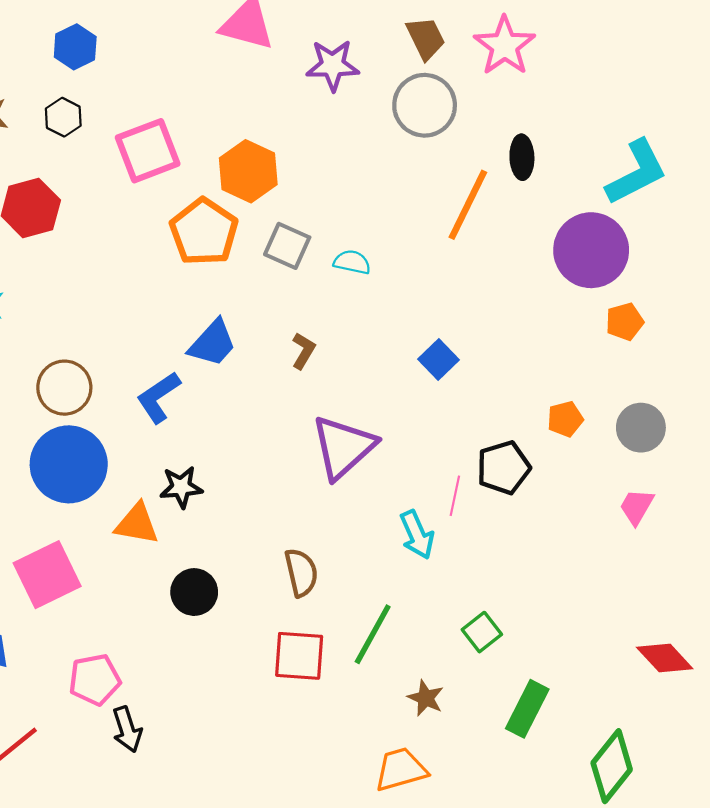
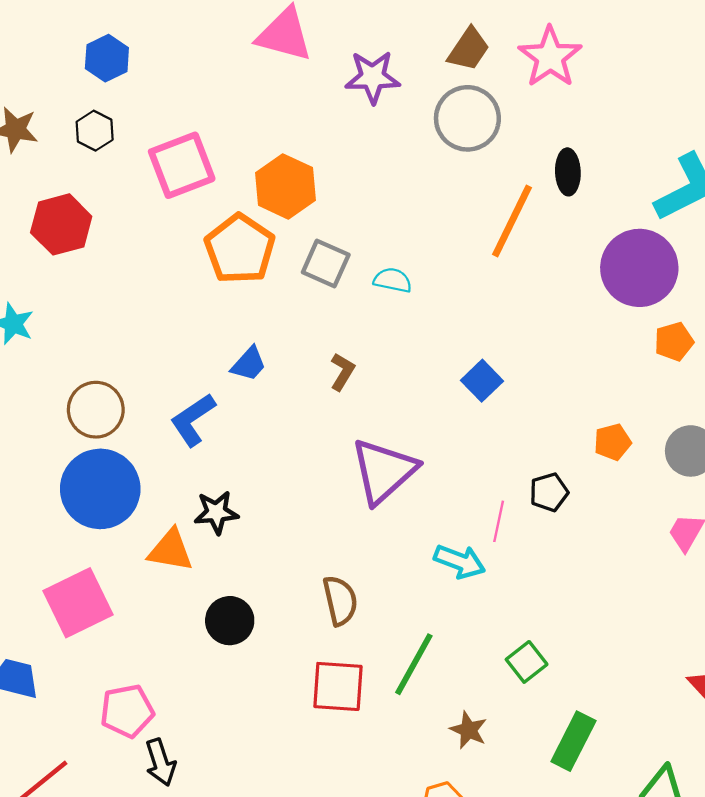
brown trapezoid: (426, 38) -> (469, 49), turned 60
blue trapezoid: (213, 343) -> (249, 364), size x0.7
black pentagon: (504, 468) -> (549, 492), size x0.7
cyan arrow: (417, 535) -> (460, 561), turned -45

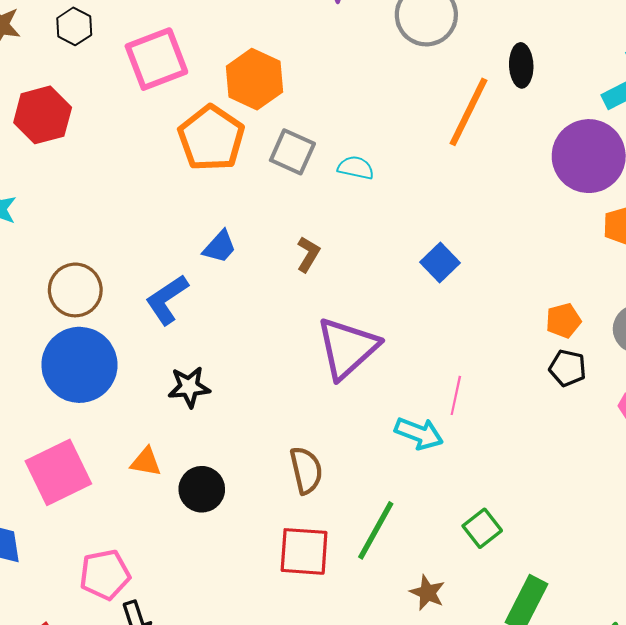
black pentagon: (549, 492) -> (568, 368), moved, turned 30
orange triangle: (171, 550) -> (146, 462), moved, size x0.7

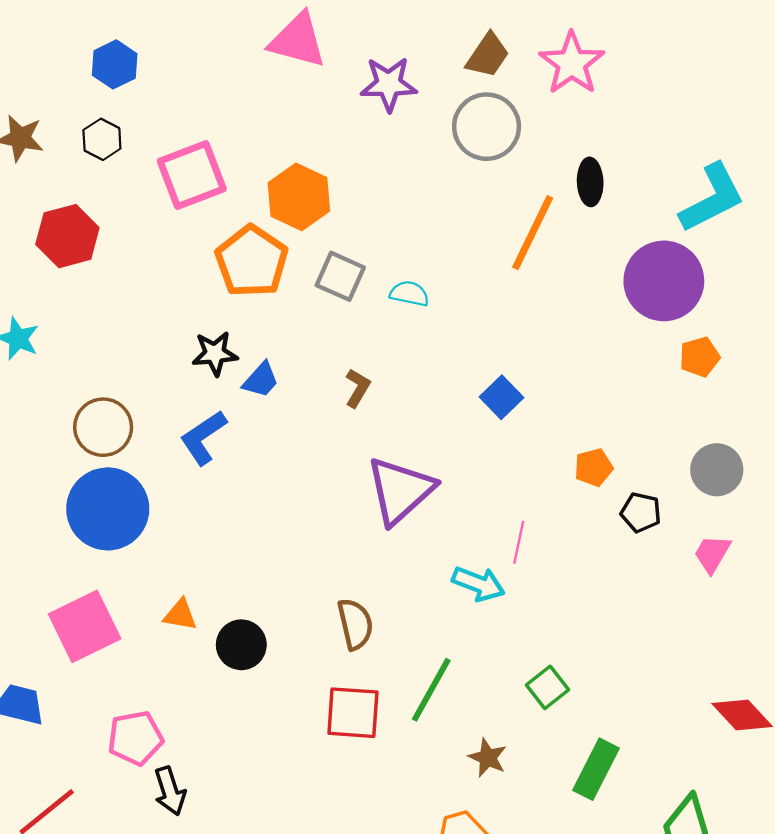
orange pentagon: (563, 321) -> (594, 467), moved
black star: (189, 387) -> (215, 353), moved

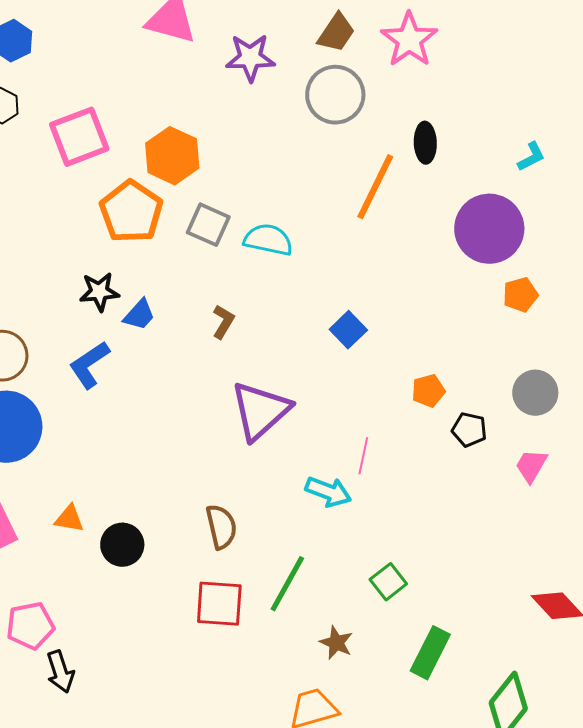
cyan L-shape: (712, 198) -> (531, 157), size x0.5
cyan semicircle: (409, 294) -> (268, 240), size x1.4

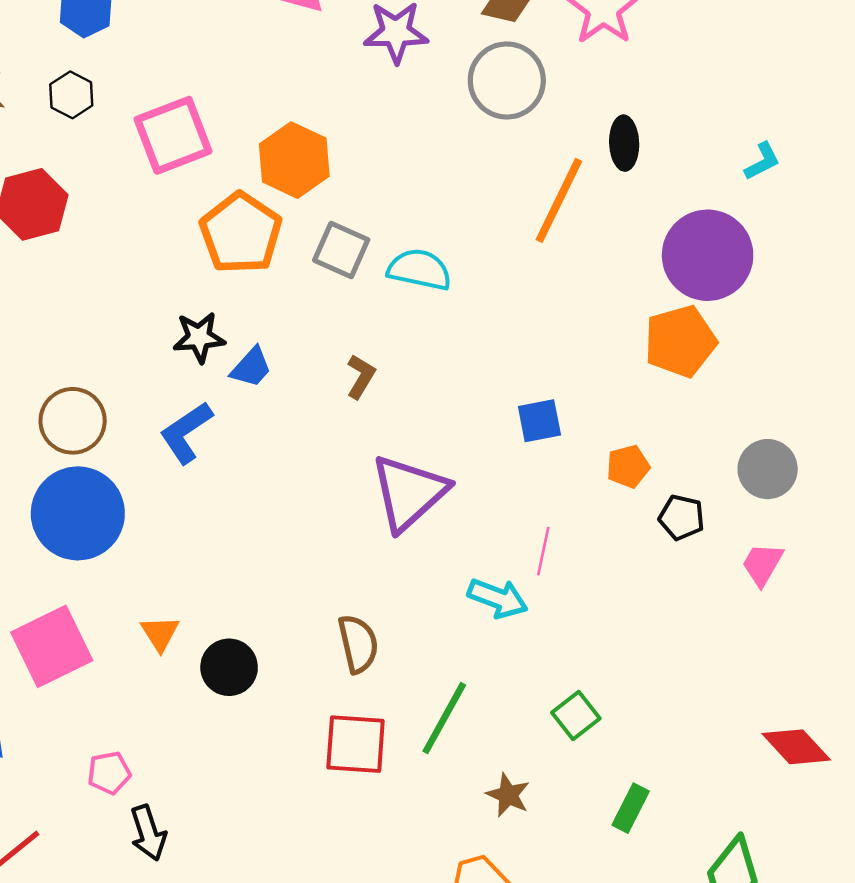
orange pentagon: (520, 295) -> (680, 341), moved, size x1.6
blue square: (348, 330) -> (539, 421), moved, turned 33
orange triangle: (69, 519) -> (160, 633), turned 48
pink pentagon: (30, 626) -> (109, 773), size x0.7
green rectangle: (430, 653) -> (631, 808), size x0.7

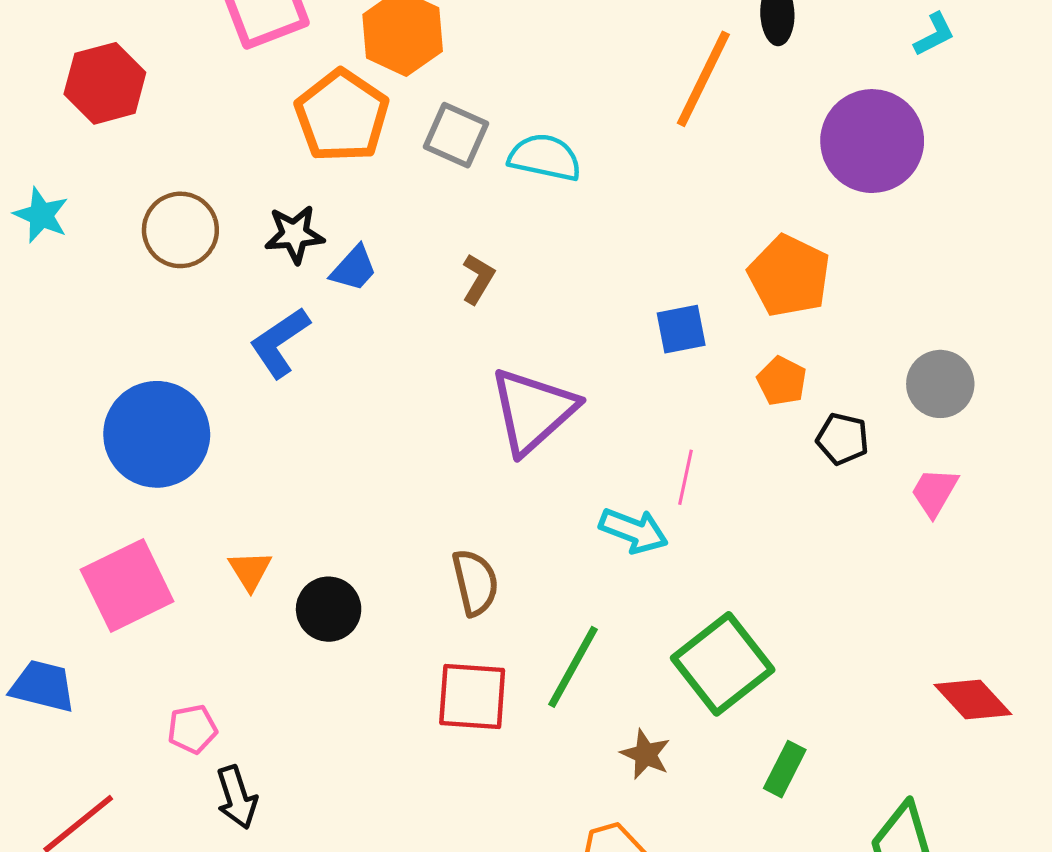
orange pentagon: (680, 341) -> (789, 276), moved, turned -30
brown circle: (73, 421) -> (180, 230), moved
orange pentagon: (628, 466) -> (782, 381), turned -30
green square: (576, 716) -> (723, 664), size x1.8

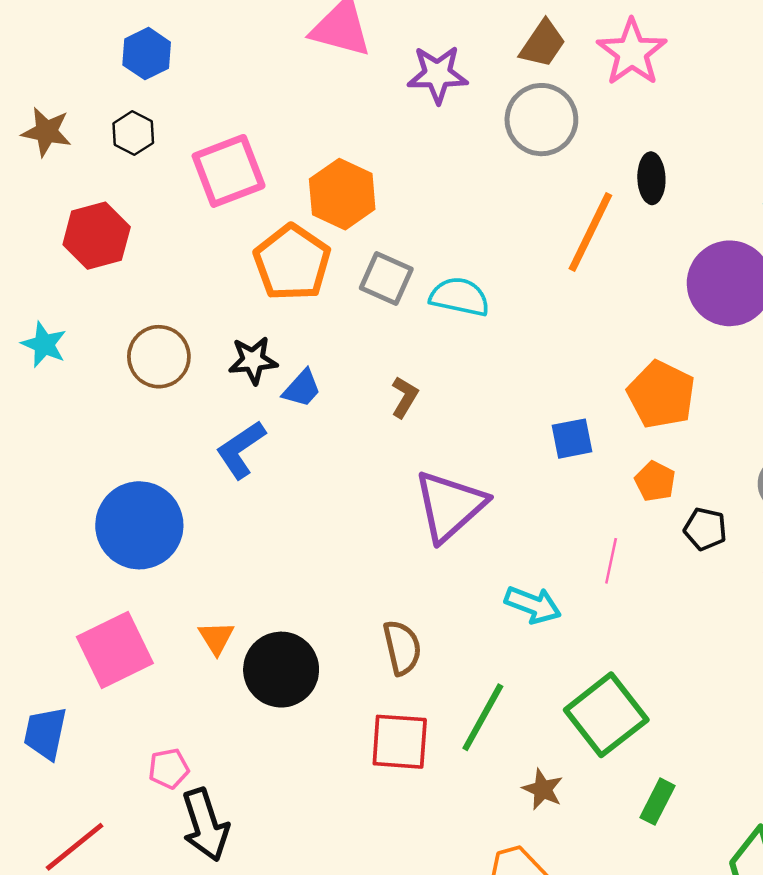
pink line: (686, 477) -> (611, 561), moved
black circle: (329, 609) -> (281, 670), size x1.4
blue trapezoid: (43, 686) -> (45, 733), turned -92
black arrow: (237, 797) -> (205, 825), size x1.4

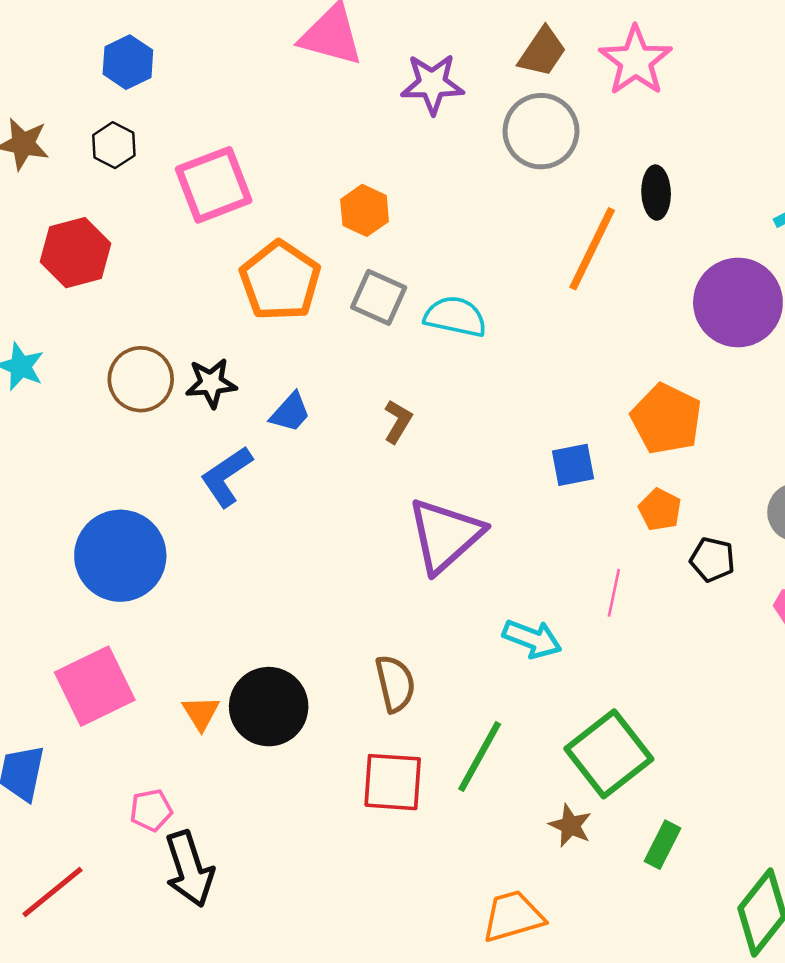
orange hexagon: (342, 194) -> (365, 210), moved, size x0.7
black star: (253, 360) -> (211, 383), moved
orange triangle: (216, 638) -> (201, 713), moved
brown star: (543, 789) -> (570, 826), moved

